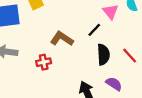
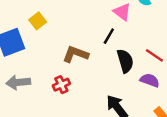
purple semicircle: (114, 84) -> (150, 80), moved

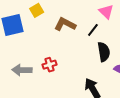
brown L-shape: (76, 54) -> (65, 24), moved
gray arrow: (18, 82) -> (22, 70), moved

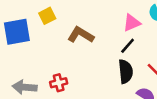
pink triangle: (106, 12) -> (132, 23), turned 49
black line: (93, 30) -> (128, 46), moved

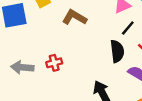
black line: (128, 46) -> (128, 28), moved

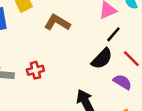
black semicircle: (117, 51) -> (102, 59), turned 50

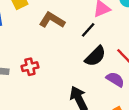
black line: (113, 34) -> (88, 30), moved

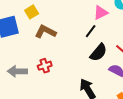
brown L-shape: (52, 20) -> (46, 32), moved

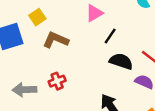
pink triangle: (101, 13) -> (94, 13), moved
black semicircle: (98, 53) -> (121, 61), turned -108

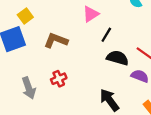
yellow square: (37, 17) -> (25, 16), moved
gray arrow: (24, 90) -> (29, 88), turned -105

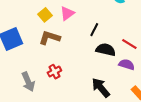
pink triangle: (91, 14) -> (67, 13), moved
yellow square: (25, 16) -> (45, 15), moved

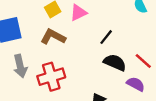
red cross: (54, 72) -> (51, 77), size x1.6
gray arrow: (28, 82) -> (20, 66), moved

